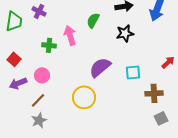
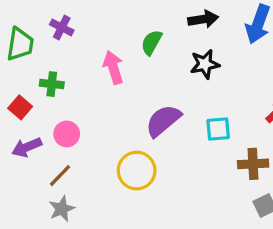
green cross: (49, 45) -> (52, 84), moved

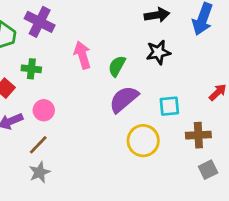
purple cross: (62, 27) -> (40, 22), size x1.5
green semicircle: (152, 42) -> (117, 66), moved
yellow circle: (137, 171) -> (143, 141), moved

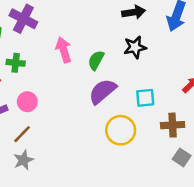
gray square: (208, 170) -> (182, 157), turned -30

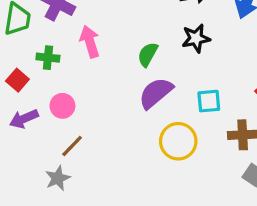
pink arrow: (64, 50) -> (90, 42), moved
brown line: (22, 134) -> (72, 146), moved

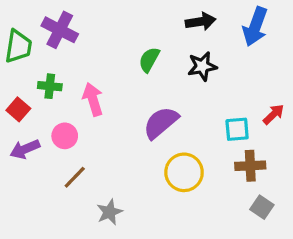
pink arrow: (90, 42) -> (93, 99), moved
green semicircle: (148, 54) -> (149, 60), moved
cyan square: (209, 101) -> (237, 129), moved
gray star: (58, 178) -> (109, 212), moved

